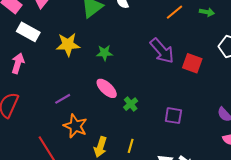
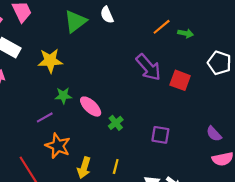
green arrow: (207, 12) -> (186, 33), moved
green star: (105, 53) -> (63, 96), moved

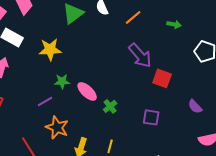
orange line: (162, 27) -> (133, 17), moved
red square: (180, 80) -> (162, 78), moved
purple semicircle: (214, 134) -> (195, 106), moved

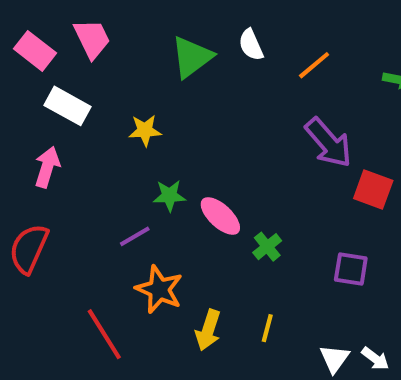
yellow star: (50, 49) -> (145, 130), size x0.7

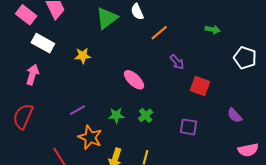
orange line: (314, 65) -> (159, 33), moved
purple arrow: (328, 143) -> (177, 62), size x0.6
green star: (169, 196) -> (116, 115), moved
pink ellipse: (220, 216) -> (134, 80), moved

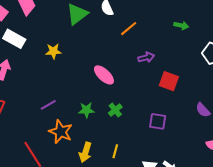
purple arrow: (177, 62) -> (146, 57), turned -63

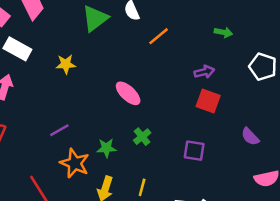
purple arrow: (146, 57) -> (204, 72), moved
green star: (86, 110) -> (106, 148), moved

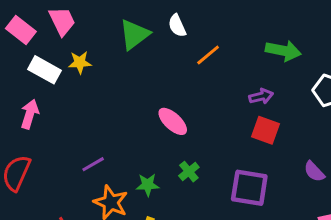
green arrow: (223, 32) -> (283, 51), size x1.6
yellow star: (66, 64) -> (80, 62), moved
purple square: (194, 151) -> (249, 188), size x1.5

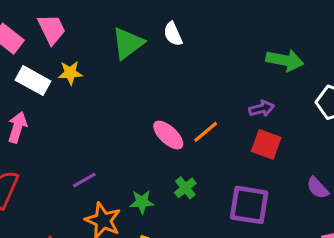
orange line: (208, 55) -> (206, 132), moved

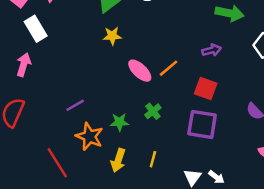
yellow star: (70, 73) -> (112, 36), moved
white rectangle: (33, 81) -> (36, 29), turned 30
red square: (266, 144) -> (206, 89), moved

